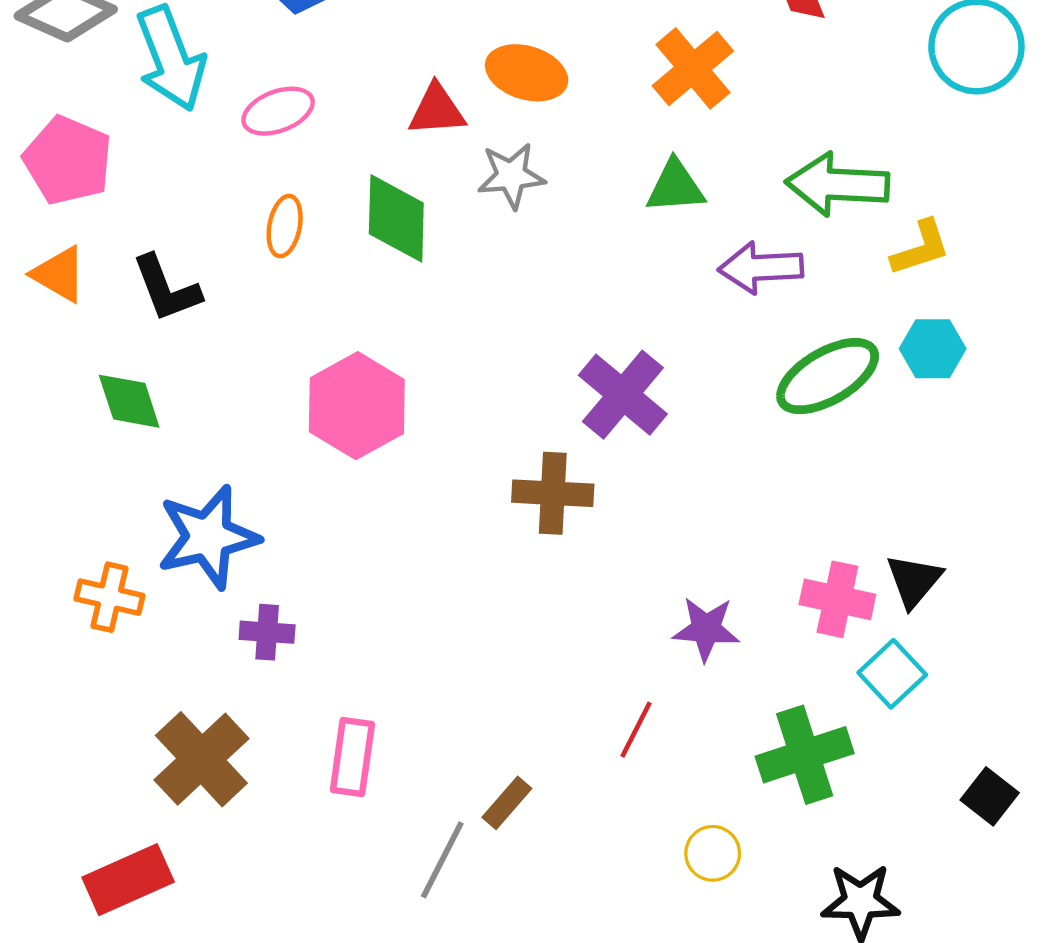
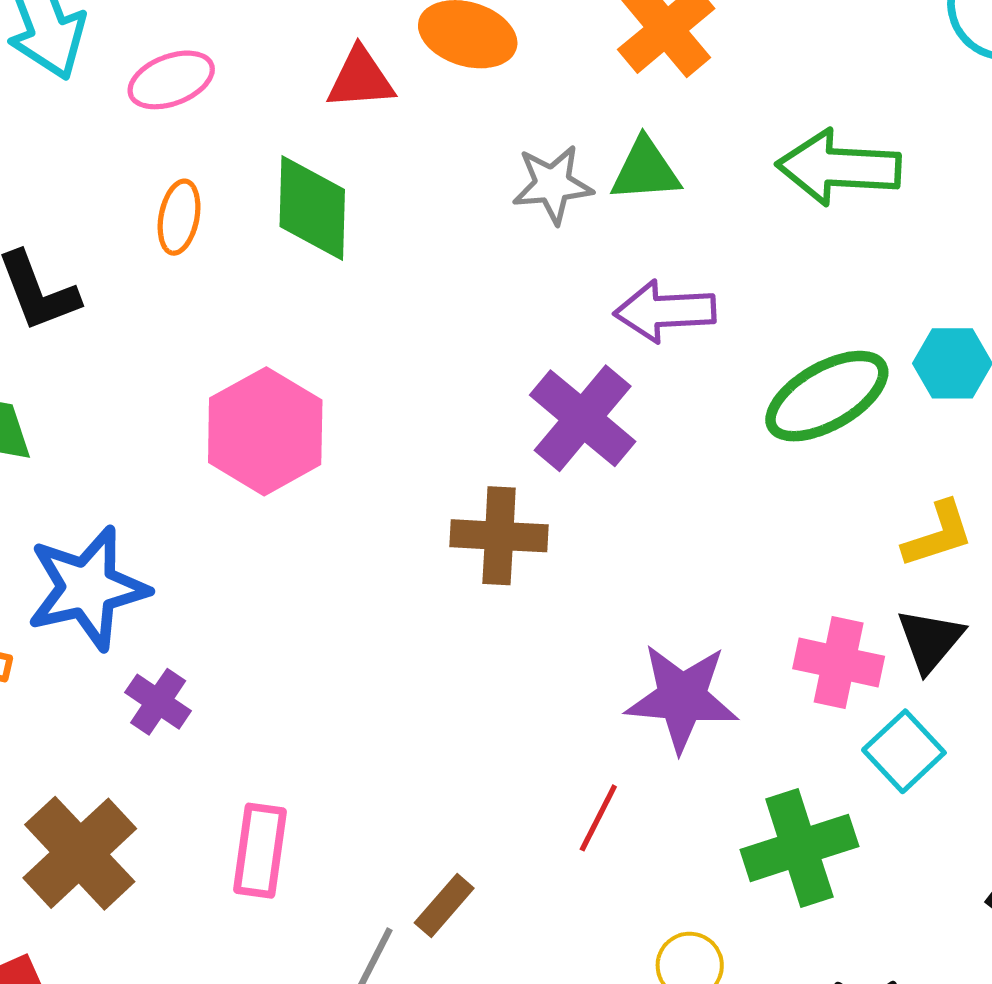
gray star: (511, 176) -> (553, 184), moved
yellow L-shape: (921, 248) -> (938, 534), moved
purple arrow: (761, 268) -> (665, 311), moved
purple star: (706, 629) -> (682, 698), size x1.4
purple cross: (267, 632) -> (158, 702), turned 30

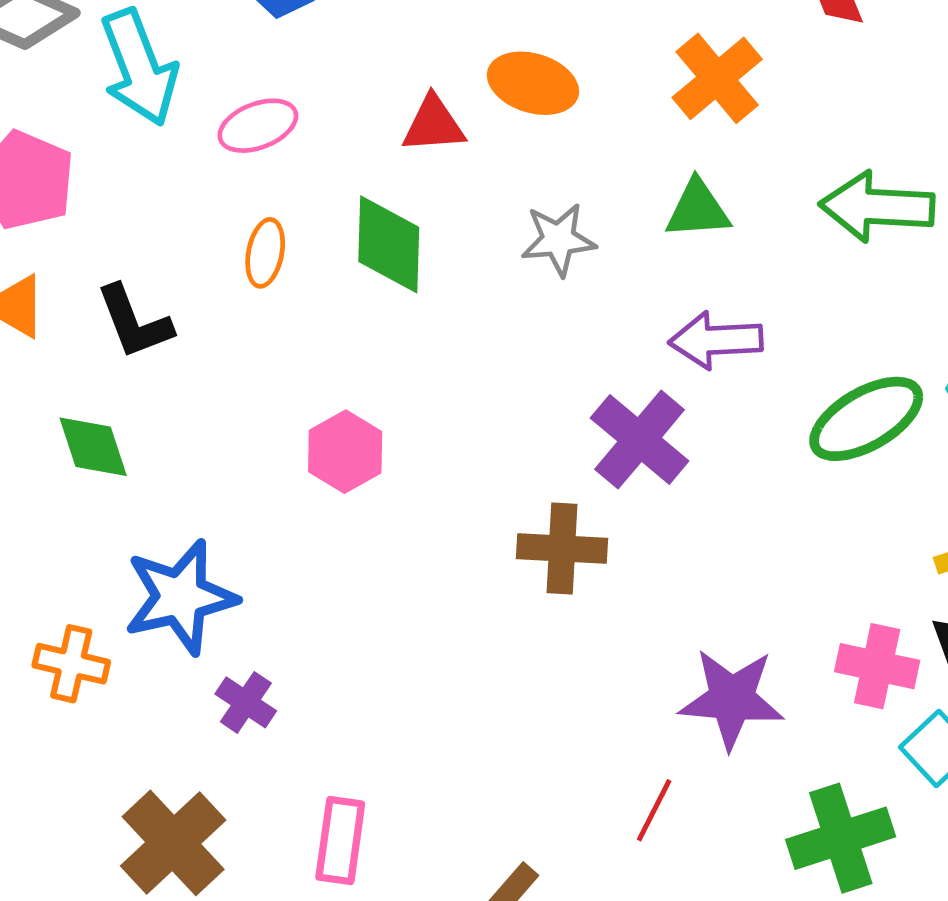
gray star: (553, 184) -> (558, 240), moved
pink hexagon: (265, 431) -> (345, 452), size x0.7

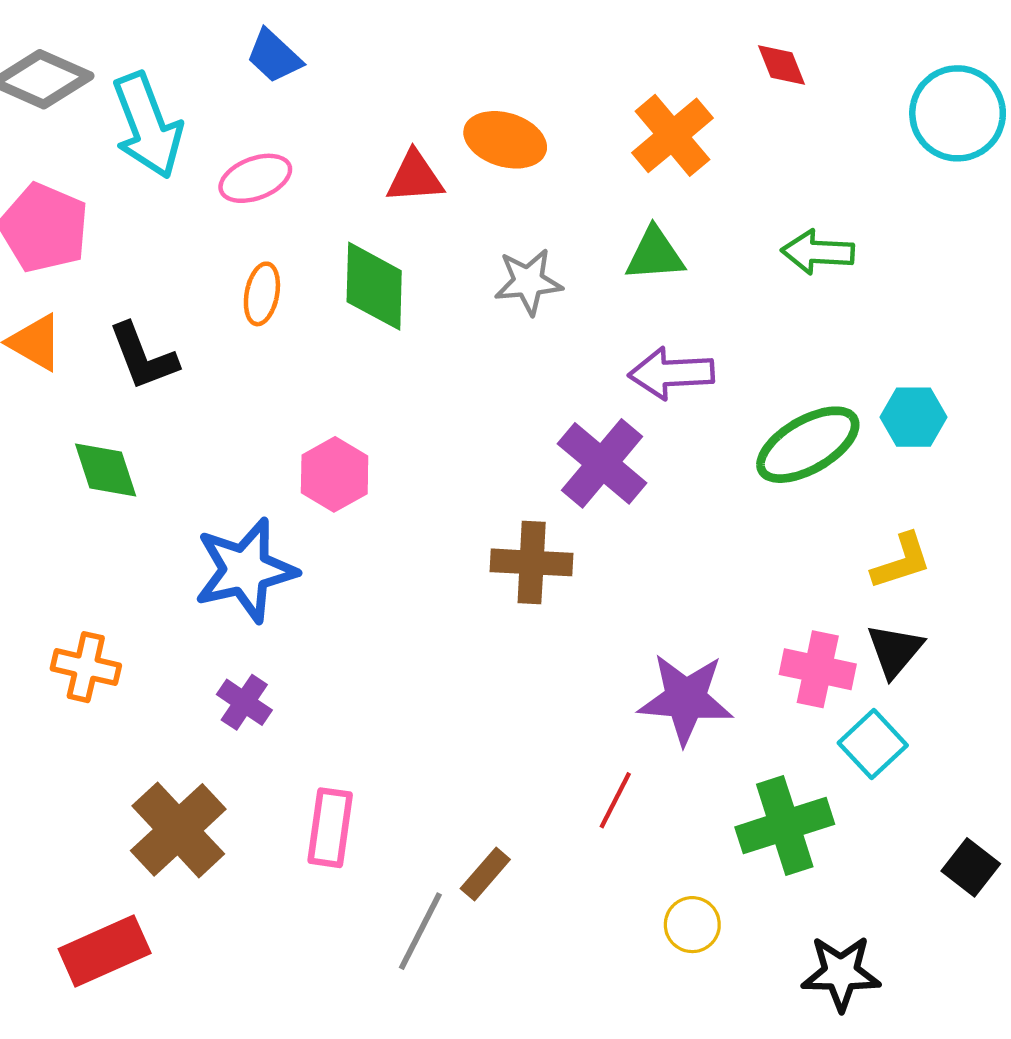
green arrow: (877, 207) -> (818, 252), size x0.7
blue star: (180, 597) -> (245, 570), moved

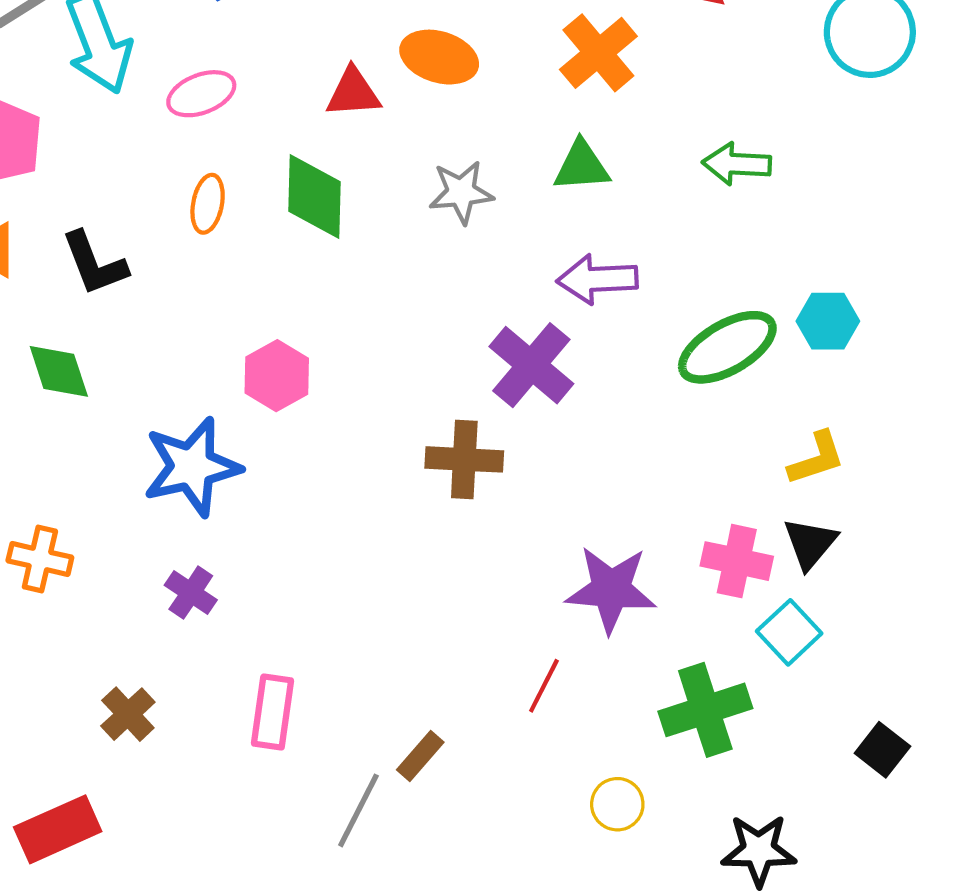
brown cross: (178, 830) -> (128, 714), size x0.6

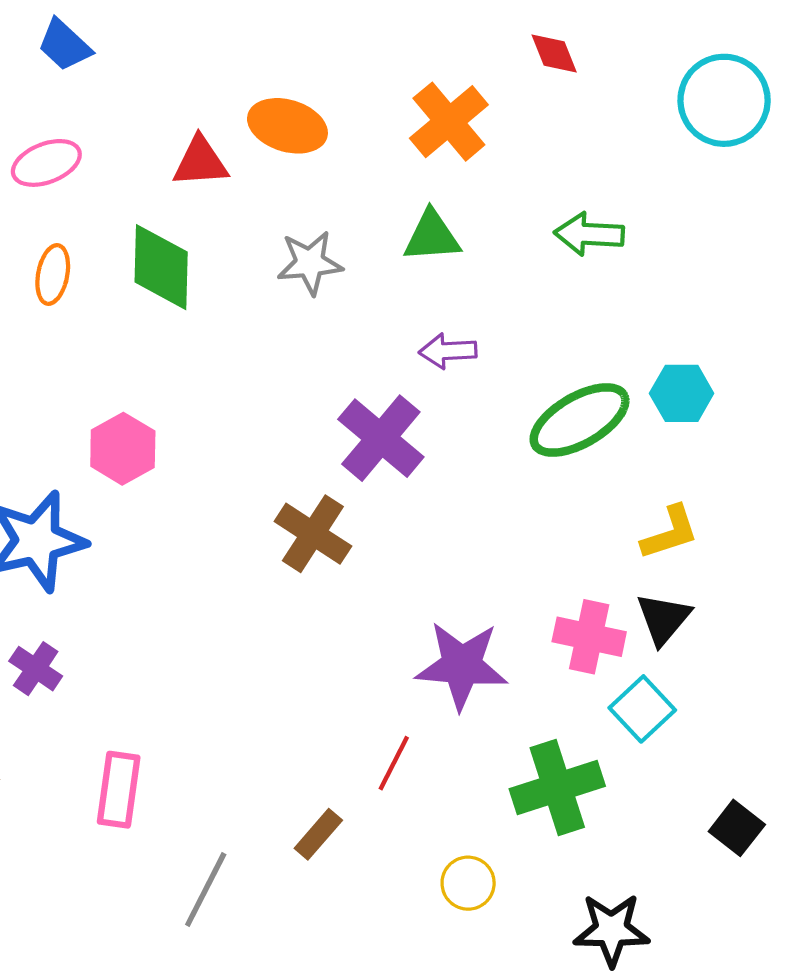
purple arrow: (597, 279) -> (448, 351), size x0.7
brown cross: (464, 459) -> (313, 534), turned 30
brown rectangle: (420, 756) -> (318, 834), moved

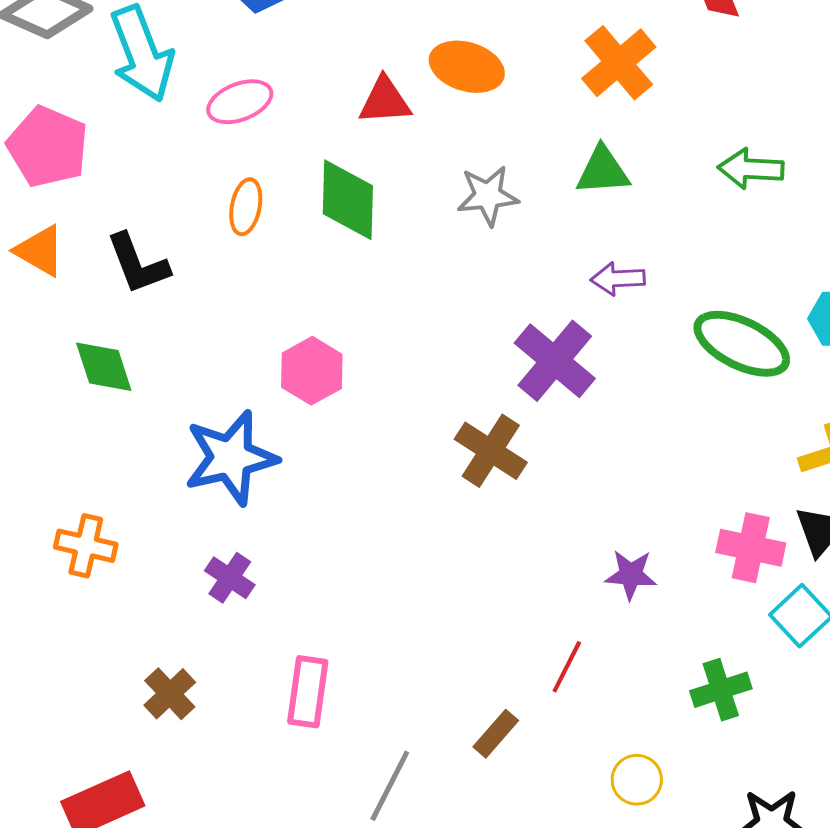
green ellipse: (580, 420) -> (742, 344), turned 56
purple star: (462, 665) -> (631, 575), size x0.6
green cross: (557, 788) -> (721, 690), size x0.7

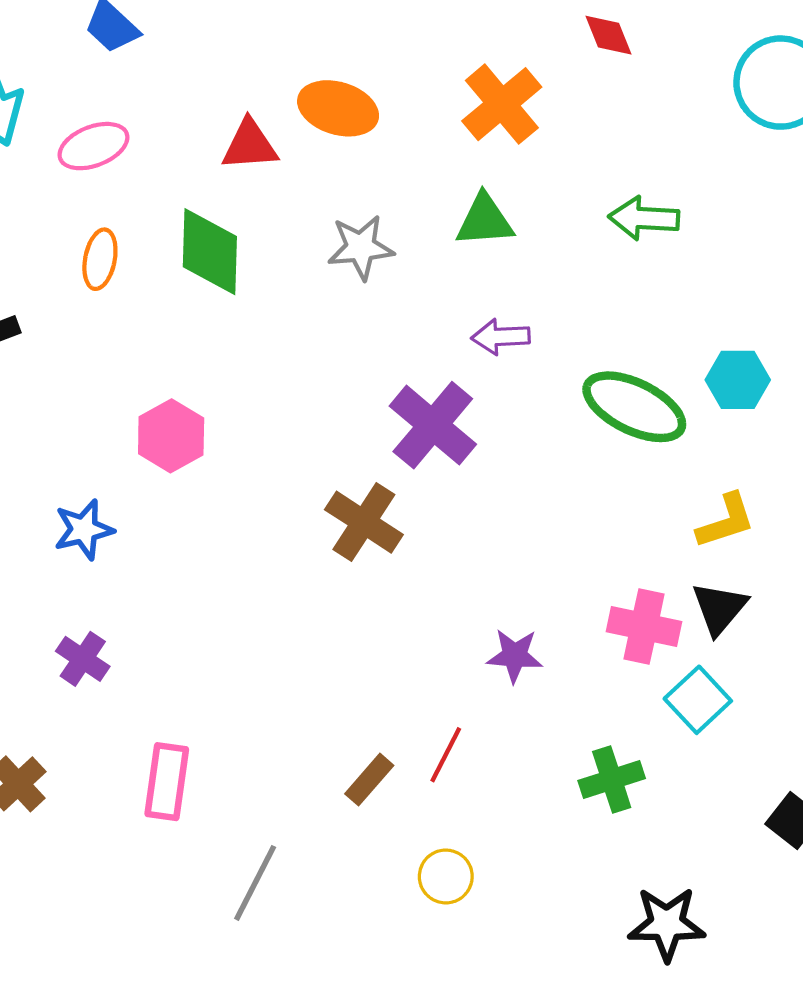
blue star: (231, 458) -> (84, 530), size x0.6
brown rectangle: (496, 734) -> (369, 780), moved
yellow circle: (637, 780) -> (446, 876), moved

